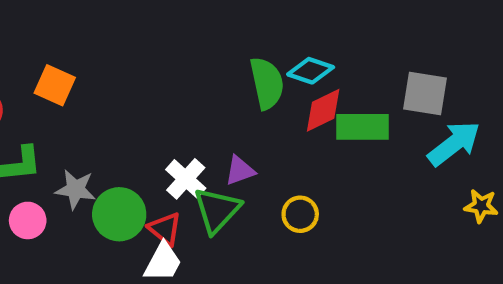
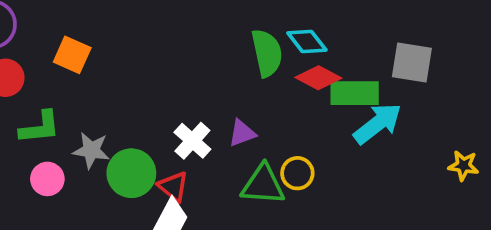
cyan diamond: (311, 71) -> (307, 42), turned 33
red diamond: (323, 110) -> (318, 78), turned 54
cyan arrow: (454, 144) -> (378, 124), moved
green triangle: (217, 210) -> (263, 185), moved, turned 51

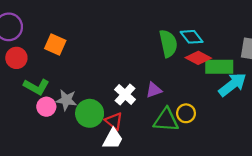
green L-shape: (40, 127) -> (36, 87), turned 35
pink circle: (47, 179) -> (46, 107), moved

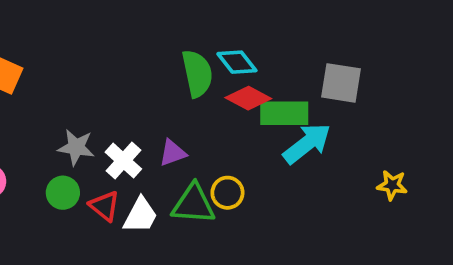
gray star: (66, 100) -> (76, 147), moved
green circle: (90, 113) -> (63, 193), size x0.7
white trapezoid: (113, 139) -> (140, 215), moved

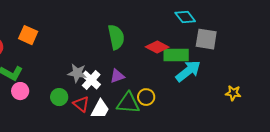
cyan diamond: (237, 62) -> (185, 17), moved
green semicircle: (197, 73) -> (116, 37), moved
gray star: (76, 147) -> (77, 73), moved

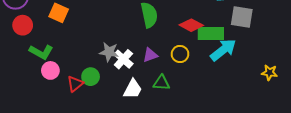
yellow circle: (146, 97) -> (180, 54), moved
green triangle: (128, 103) -> (161, 83), size x0.7
red triangle: (81, 104) -> (75, 84), moved, turned 42

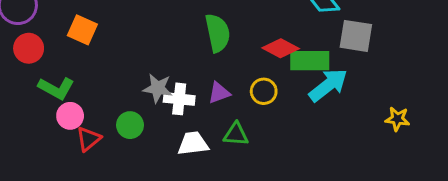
white cross: (123, 59) -> (179, 99), turned -36
red triangle: (75, 84) -> (89, 139), moved
white trapezoid: (133, 89) -> (193, 144), turned -125

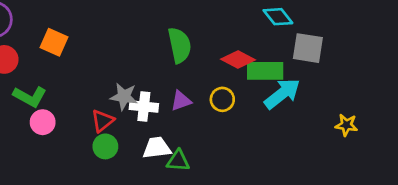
green circle: (130, 125) -> (105, 146), moved
green triangle: (236, 134) -> (178, 161), moved
red triangle: (89, 139) -> (103, 121), moved

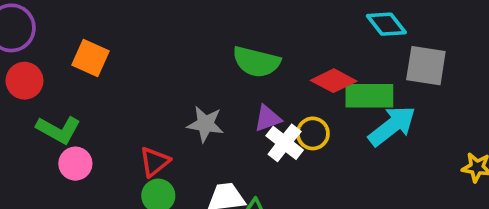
green semicircle: (180, 45) -> (256, 62), turned 116
gray star: (124, 97) -> (205, 124), moved
purple triangle: (181, 101) -> (268, 118), moved
white cross: (144, 107) -> (285, 143), moved, turned 32

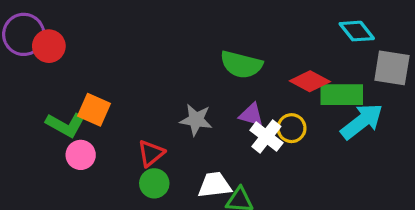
orange square: (90, 58) -> (94, 110), moved
red circle: (24, 81) -> (49, 46), moved
purple triangle: (268, 118) -> (251, 115), turned 36

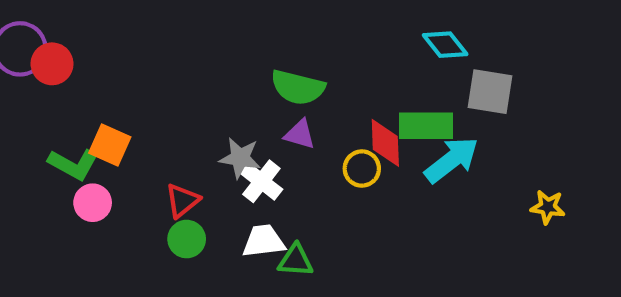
red diamond: (310, 81) -> (385, 143), moved, turned 60
purple triangle: (251, 115) -> (300, 134), moved
white cross: (266, 136) -> (261, 181), moved

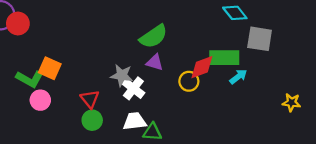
green semicircle: (298, 87) -> (153, 36), turned -48
red diamond: (385, 143) -> (202, 67), turned 72
cyan arrow: (452, 160) -> (238, 77), size x0.6
red triangle: (182, 201) -> (90, 99), turned -30

